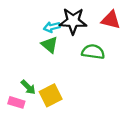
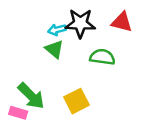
green arrow: (28, 87) -> (31, 96), size x1.6
yellow square: (51, 95) -> (76, 101), moved

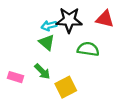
green arrow: (31, 96) -> (42, 71), moved, size x0.7
pink rectangle: (18, 113) -> (16, 77), moved

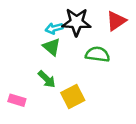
red triangle: (105, 19) -> (116, 21), turned -48
pink rectangle: (16, 77) -> (17, 100), moved

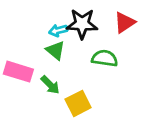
pink rectangle: (17, 100) -> (18, 72), moved, size x1.5

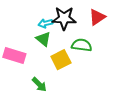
green arrow: (50, 85) -> (39, 84), moved
yellow square: (78, 103) -> (61, 60), moved

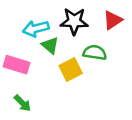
cyan arrow: (45, 23) -> (36, 29), moved, size x1.5
green arrow: (39, 84) -> (22, 103), moved

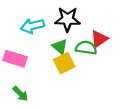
red triangle: (113, 20) -> (99, 39), moved
green triangle: (50, 45) -> (60, 47), moved

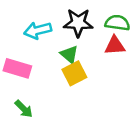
red triangle: (99, 39) -> (115, 46), turned 30
green semicircle: (86, 48) -> (117, 23), moved

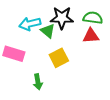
green triangle: (69, 54) -> (48, 31), moved
green arrow: (24, 109) -> (38, 82), moved, turned 35

